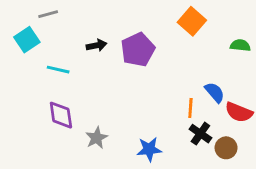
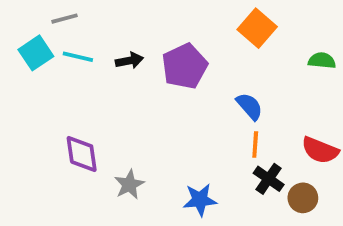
cyan line: (58, 70) -> (78, 57), moved
blue semicircle: (215, 92) -> (249, 106), moved

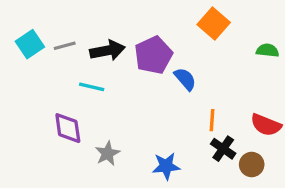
gray line: (64, 19) -> (65, 46), moved
cyan line: (78, 57) -> (92, 87), moved
black arrow: (129, 61) -> (107, 50), size x1.5
blue semicircle: (249, 106) -> (185, 79), moved

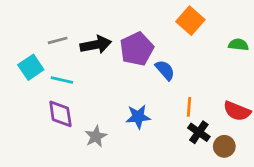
cyan square: (30, 44) -> (31, 67), moved
cyan line: (92, 87) -> (62, 80), moved
blue star: (166, 166) -> (138, 117), moved

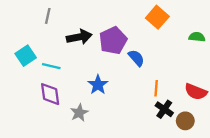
gray line: (58, 40) -> (48, 16), moved, turned -63
blue star: (138, 117) -> (98, 85), moved, turned -30

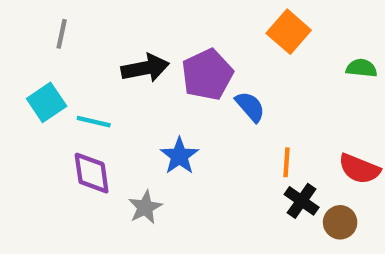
gray line: (48, 16) -> (62, 34), moved

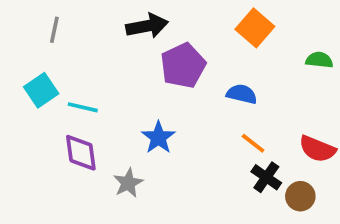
black arrow: (145, 68) -> (147, 26), moved
blue semicircle: (250, 107) -> (242, 94), moved, turned -36
orange line: (287, 162) -> (253, 143), turned -56

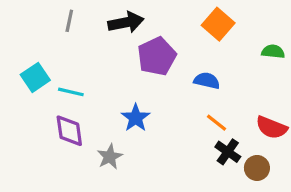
gray line: (54, 30) -> (69, 21), moved

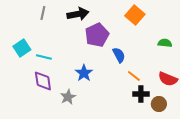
green semicircle: (273, 52) -> (165, 43), moved
blue semicircle: (207, 81) -> (119, 55), moved, turned 49
black cross: (228, 152) -> (141, 94), turned -35

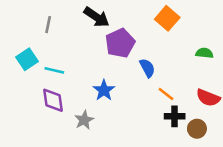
gray line: (43, 13) -> (48, 25), moved
black arrow: (78, 14) -> (96, 17), turned 45

